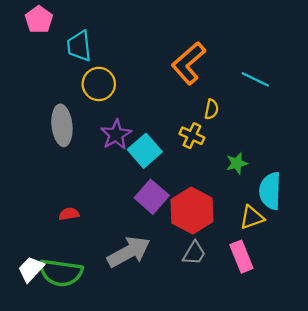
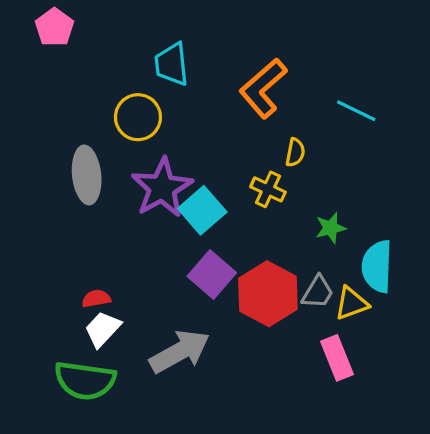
cyan trapezoid: (79, 46) -> (172, 64), moved
purple star: (116, 135) -> (162, 188), size x1.4
gray trapezoid: (194, 253) -> (318, 292), moved
white trapezoid: (31, 269) -> (103, 329), moved

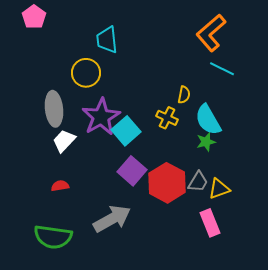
orange L-shape: (263, 88) -> (211, 33), moved
cyan semicircle: (377, 266) -> (208, 120), moved, turned -32
white trapezoid: (103, 329) -> (64, 141), moved

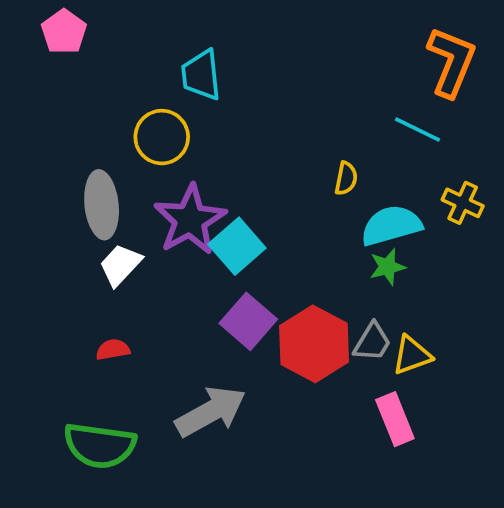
orange L-shape: (211, 33) -> (451, 62), moved, turned 153
yellow cross: (167, 118) -> (463, 203), moved
cyan semicircle: (208, 120) -> (391, 225), turned 104

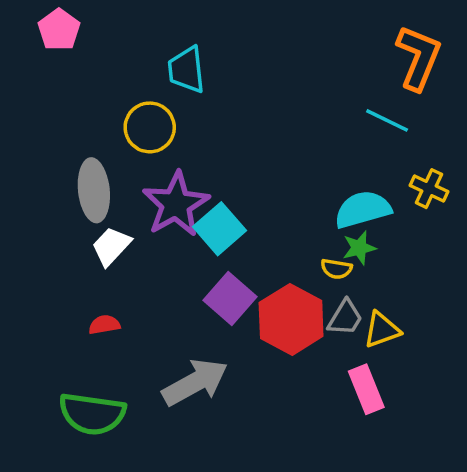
yellow semicircle: (346, 178) -> (336, 269), moved, turned 88

